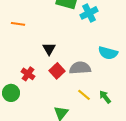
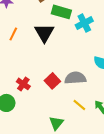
orange line: (18, 24) -> (13, 34), turned -72
black triangle: (49, 49) -> (44, 33), moved, size x1.5

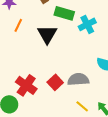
orange line: (13, 34) -> (18, 25), moved
red cross: (23, 84) -> (26, 85), size x1.5

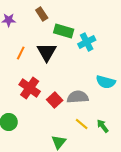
orange line: (18, 25) -> (21, 53), moved
red cross: (26, 85) -> (30, 88), moved

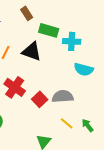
cyan cross: (87, 42) -> (72, 41), turned 30
black triangle: (47, 52) -> (32, 51), turned -40
cyan semicircle: (106, 82) -> (84, 69), moved

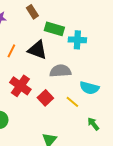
cyan semicircle: (84, 69) -> (89, 88), moved
gray semicircle: (63, 96) -> (60, 71), moved
yellow line: (67, 123) -> (72, 102), moved

